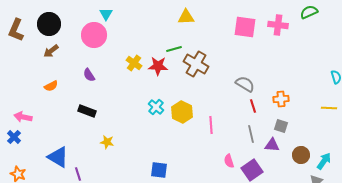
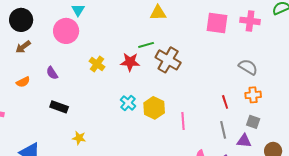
yellow cross: (134, 63) -> (97, 64), moved
purple semicircle: (89, 75) -> (52, 73), moved
gray semicircle: (245, 84) -> (248, 67), moved

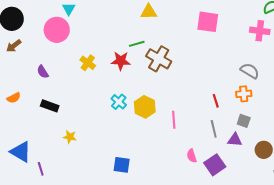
pink cross: (250, 21) -> (260, 31), moved
gray semicircle: (248, 67) -> (250, 71), moved
orange semicircle: (23, 82) -> (14, 98), moved

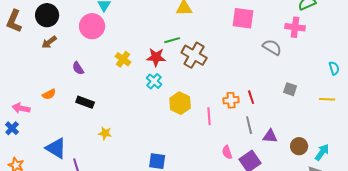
gray semicircle: (250, 71) -> (272, 47), moved
orange cross: (244, 94) -> (231, 100), moved
cyan cross: (119, 102) -> (154, 81), moved
gray square: (244, 121) -> (290, 89), moved

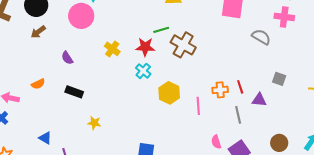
purple triangle: (270, 136) -> (259, 100), moved
brown circle: (299, 146) -> (279, 143), moved
blue triangle: (56, 148) -> (45, 138), size x0.6

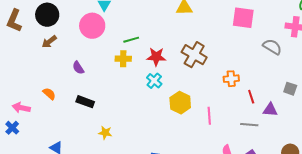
green line: (161, 30) -> (131, 40), moved
yellow cross: (112, 49) -> (123, 59), turned -35
orange semicircle: (38, 84) -> (49, 94), turned -112
orange cross: (220, 90) -> (231, 79), moved
gray line: (238, 115) -> (249, 125), turned -72

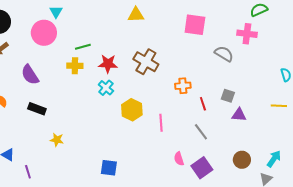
purple semicircle: (78, 68) -> (30, 75), size x1.5
gray square: (290, 89) -> (228, 96), moved
purple triangle: (270, 110) -> (239, 115), moved
gray line: (249, 125) -> (201, 132), turned 48

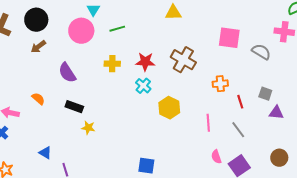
pink square: (195, 25) -> (229, 38), moved
green line: (83, 47) -> (117, 29), moved
pink line: (161, 123) -> (208, 123), moved
yellow star: (57, 140) -> (88, 128), moved

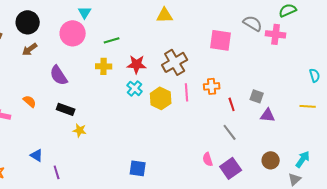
green line: (117, 29) -> (112, 40), moved
gray semicircle: (261, 52) -> (253, 23), moved
brown cross: (183, 60) -> (175, 62), turned 30
yellow hexagon: (169, 108) -> (161, 98), moved
pink line: (208, 123) -> (187, 92), moved

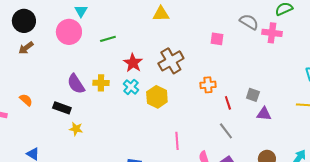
pink square: (221, 40) -> (217, 39), size x0.6
red star: (137, 64) -> (133, 63), turned 30
yellow cross: (104, 66) -> (101, 83), moved
purple semicircle: (59, 75) -> (76, 84), moved
pink line: (187, 92) -> (177, 141), moved

